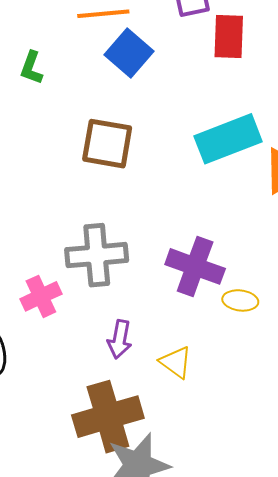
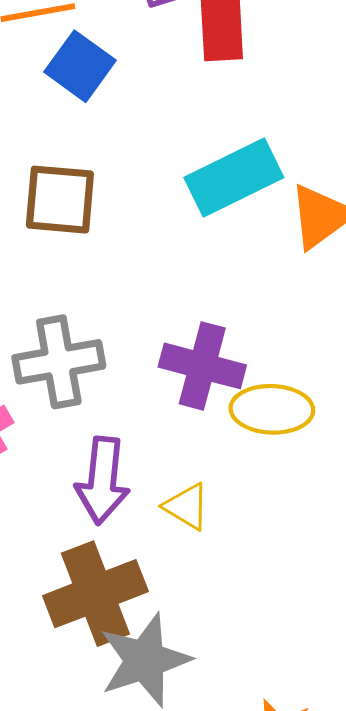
yellow ellipse: (240, 300) -> (272, 409), size x1.6
purple arrow: (120, 339) -> (102, 481), size x1.5

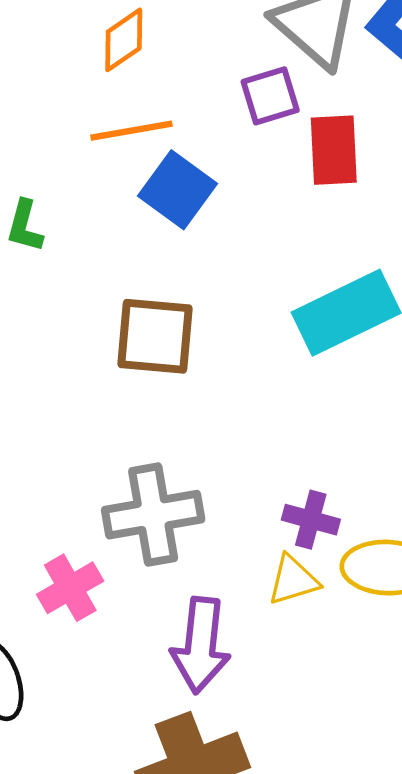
purple cross: (202, 366) -> (311, 520), size x0.6
yellow triangle: (187, 507) -> (293, 580), moved, turned -48

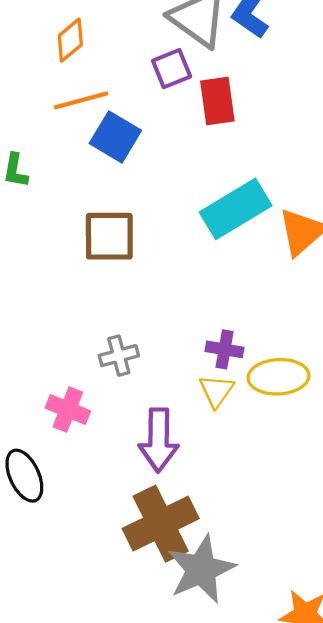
gray cross: (153, 515) -> (119, 356), size x0.6
yellow triangle: (293, 580) -> (216, 391), turned -33
pink cross: (70, 588) -> (68, 409), turned -33

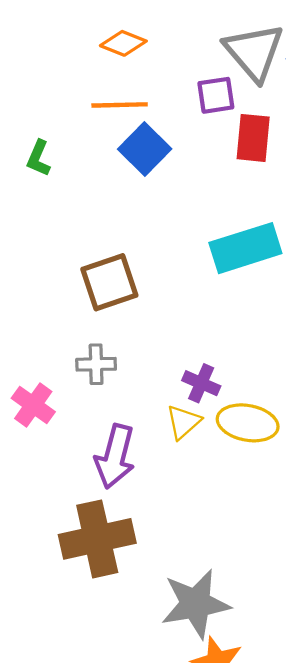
orange diamond: (70, 40) -> (123, 43), turned 48
brown square: (109, 236) -> (109, 282), moved, turned -32
gray star: (201, 569) -> (196, 604), moved

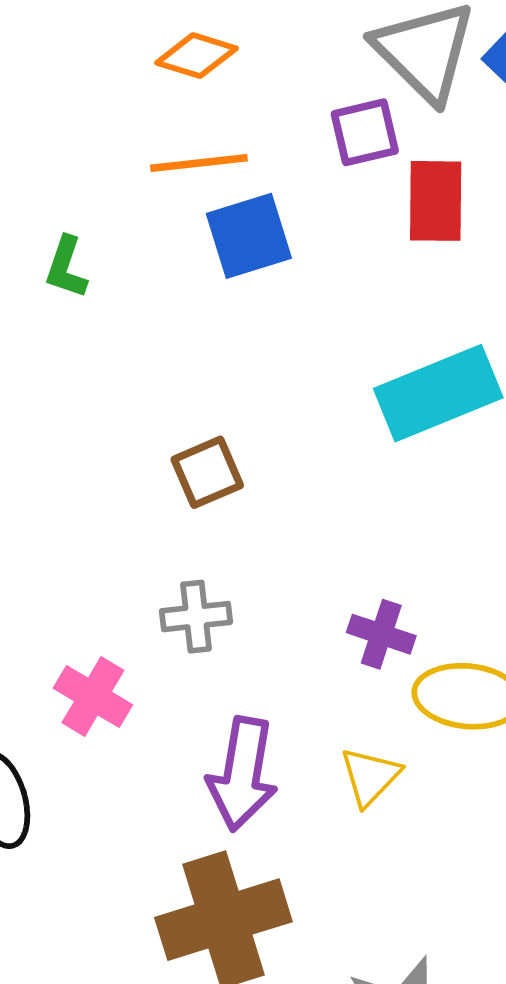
blue square: (145, 149) -> (249, 236), turned 33
brown square: (109, 282) -> (207, 472), size x0.7
yellow triangle: (183, 422) -> (370, 777), moved

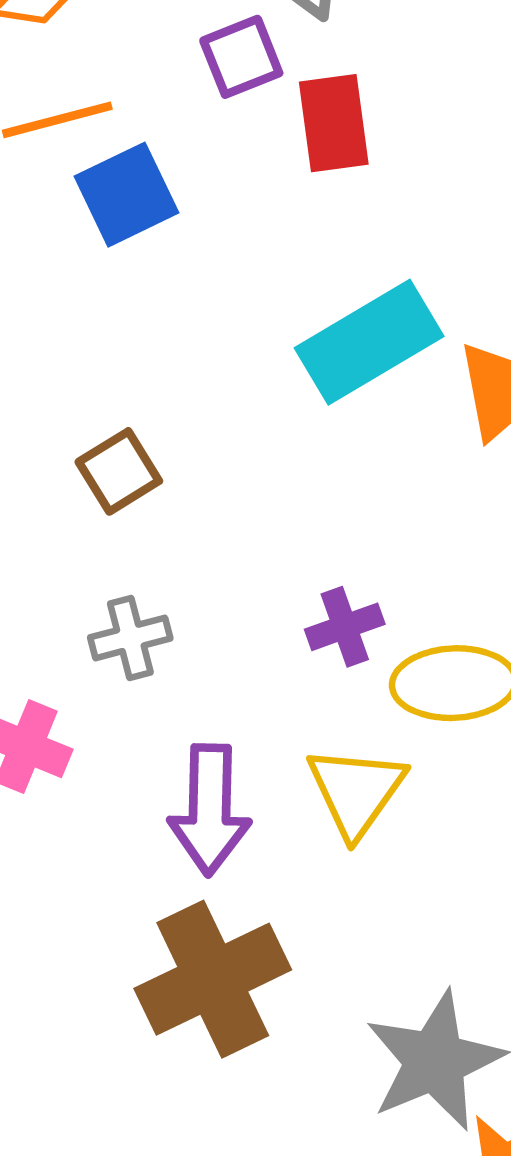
purple cross: (381, 634) -> (345, 627), turned -30
yellow triangle: (370, 777) -> (356, 791), size x1.4

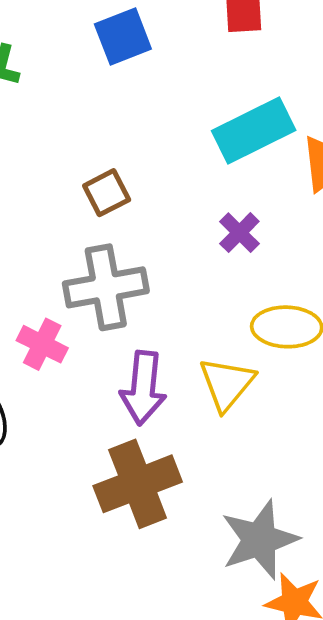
purple cross: (345, 627) -> (239, 233), moved, turned -30
gray cross: (130, 638) -> (106, 287), size x1.8

